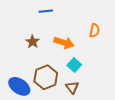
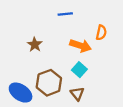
blue line: (46, 11) -> (65, 14), moved
orange arrow: (64, 43) -> (80, 46), moved

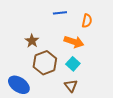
orange semicircle: (101, 33) -> (87, 21), moved
brown hexagon: (49, 83) -> (45, 63), moved

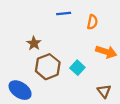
orange arrow: (74, 42) -> (106, 52), moved
brown triangle: (71, 86) -> (104, 91), moved

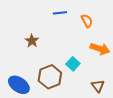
orange semicircle: (92, 22) -> (87, 21), turned -40
brown hexagon: (48, 67) -> (50, 77), moved

